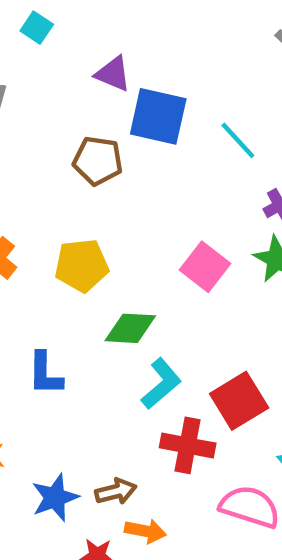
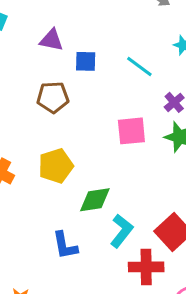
blue square: (158, 116) -> (86, 61), size x0.6
pink square: (205, 267) -> (131, 131), moved, turned -32
blue L-shape: (45, 374) -> (65, 245), moved

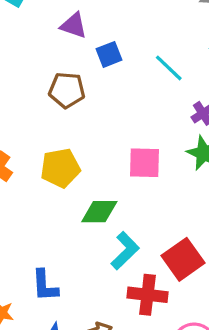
blue square: (86, 61) -> (109, 54), turned -30
pink square: (131, 131) -> (144, 163), moved
blue L-shape: (65, 245) -> (45, 286), moved

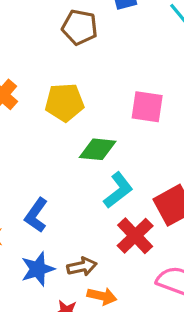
blue L-shape: (45, 286) -> (36, 215), turned 32
red cross: (147, 295) -> (135, 236), turned 33

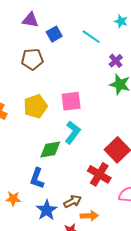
pink square: (147, 107) -> (71, 101), moved
green diamond: (98, 149) -> (50, 150), moved
cyan L-shape: (118, 190) -> (73, 132), moved

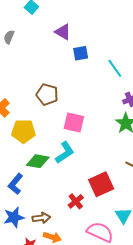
brown pentagon: (32, 59) -> (47, 94), moved
yellow pentagon: (35, 106) -> (23, 131), moved
red cross: (99, 174) -> (76, 201), size x0.7

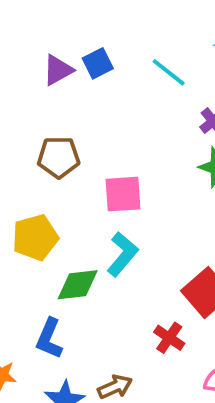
purple triangle: (63, 32) -> (58, 70), moved, turned -42

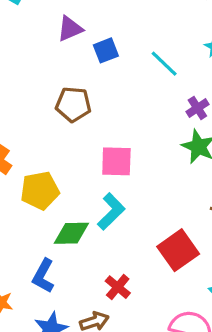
purple triangle: (58, 70) -> (70, 29), moved
brown pentagon: (59, 157) -> (73, 104), moved
red cross: (169, 338) -> (118, 287), moved

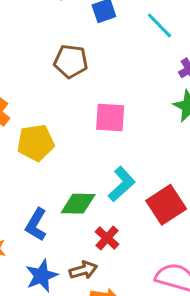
cyan L-shape: (111, 211) -> (122, 184), moved
green diamond: (71, 233) -> (78, 204), moved

